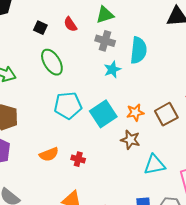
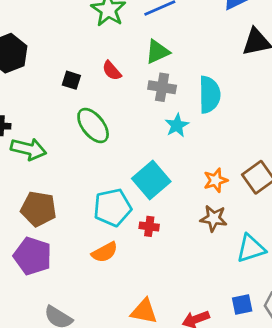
cyan pentagon: (68, 105) -> (112, 208), moved
cyan square: (103, 114) -> (151, 180), moved
red cross: (78, 159) -> (149, 226), moved

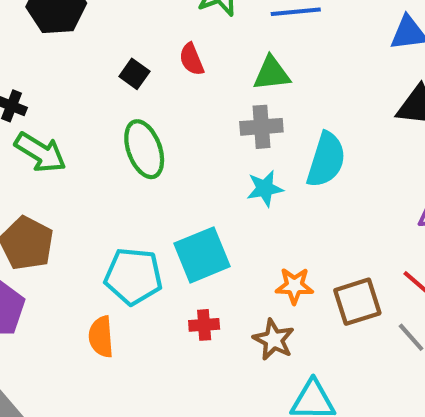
red semicircle: (112, 71) -> (192, 59), moved
gray cross: (162, 87) -> (261, 127), turned -32
red cross: (149, 226) -> (204, 325), moved, turned -30
orange semicircle: (105, 252) -> (101, 337), turned 96

